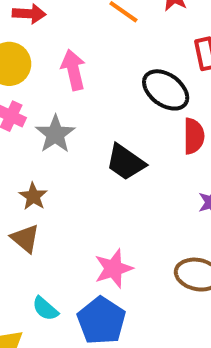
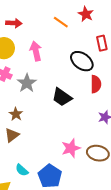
brown triangle: (25, 238) -> (12, 135), turned 42
pink star: (113, 269) -> (71, 148), moved

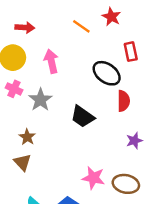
brown triangle: (12, 135) -> (22, 162), turned -35
pink star: (71, 148) -> (93, 178), turned 30

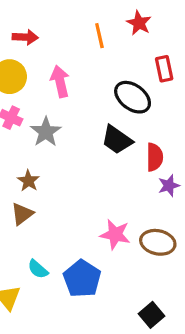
orange line: (81, 26) -> (99, 36), turned 42
red semicircle: (123, 101) -> (155, 157), moved
black trapezoid: (83, 117) -> (117, 140), moved
brown triangle: (22, 162) -> (22, 214), turned 36

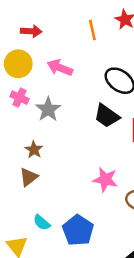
pink arrow: (60, 81) -> (60, 68), turned -55
pink star: (115, 234) -> (105, 180), moved

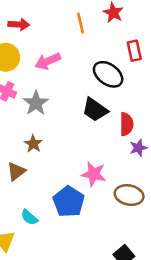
pink arrow: (60, 68) -> (48, 61), turned -45
brown star: (34, 150) -> (33, 144), moved
blue pentagon: (78, 230) -> (69, 202), moved

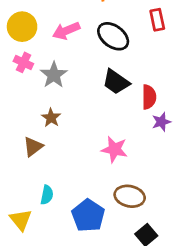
black ellipse: (108, 74) -> (113, 36), moved
brown ellipse: (129, 195) -> (130, 196), moved
blue pentagon: (69, 202) -> (88, 216), moved
cyan semicircle: (29, 217) -> (47, 195), turned -120

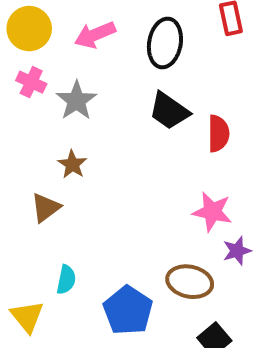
black ellipse: (113, 36) -> (165, 43), turned 64
purple star: (161, 122) -> (237, 251), moved
pink star: (114, 149) -> (212, 212), moved

